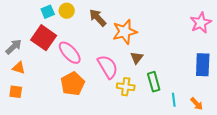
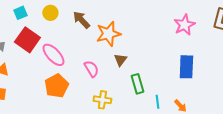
cyan square: (48, 12) -> (20, 13), moved
pink semicircle: (108, 67) -> (91, 69), size x0.7
yellow cross: (126, 87) -> (102, 100), moved

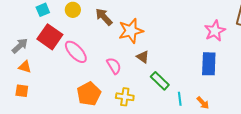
pink star: (184, 25) -> (215, 31), moved
brown triangle: (120, 60) -> (143, 57), turned -32
green rectangle: (137, 84) -> (160, 81), turned -30
orange pentagon: (56, 86) -> (89, 94), moved

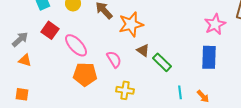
red square: (50, 37) -> (50, 30), size x0.7
green rectangle: (160, 81) -> (162, 62), moved
orange square: (22, 91) -> (22, 94), moved
orange pentagon: (89, 94) -> (85, 74), moved, turned 30

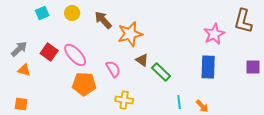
red square: (50, 30) -> (49, 52), moved

